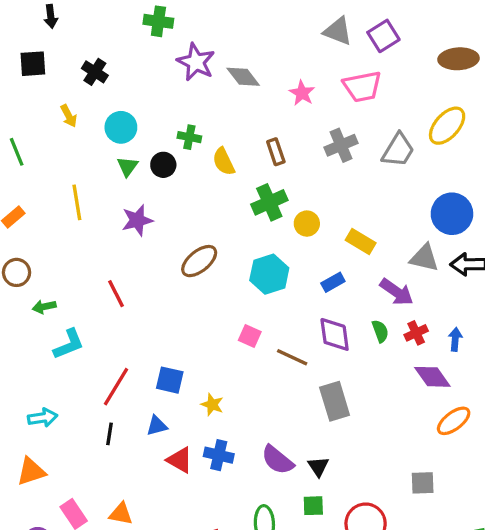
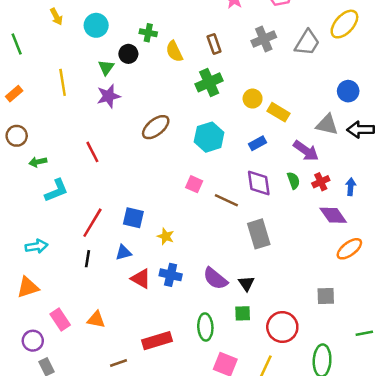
green triangle: (127, 166) -> (106, 68), moved
blue circle: (452, 214) -> (348, 91), size x0.7
yellow circle: (307, 224) -> (253, 99), moved

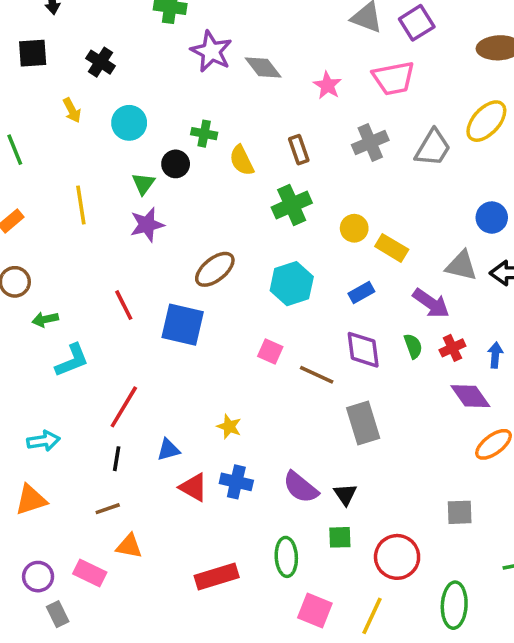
blue square: (133, 218) -> (183, 325), moved, size x1.4
pink rectangle: (60, 320) -> (90, 573), moved, turned -30
brown line: (118, 363) -> (108, 509), moved

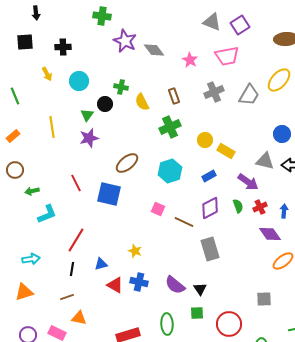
black cross: (101, 62) -> (63, 47), turned -35
purple diamond: (363, 350) -> (210, 208), turned 70

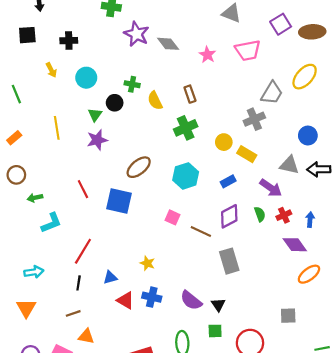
purple square: (240, 25) -> (281, 24), moved
gray cross: (214, 92) -> (254, 119), moved
orange triangle: (24, 292) -> (26, 308), turned -42

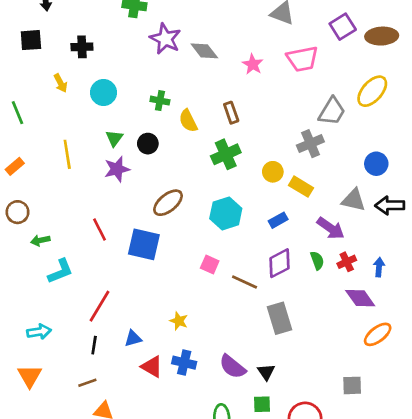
black circle: (115, 103) -> (148, 144), moved

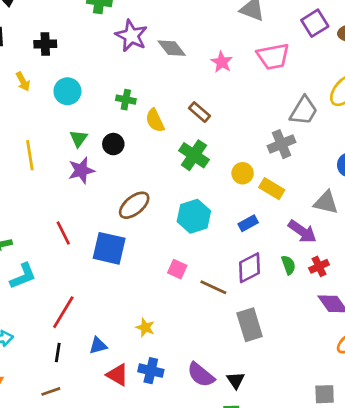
brown rectangle: (231, 113) -> (199, 112), turned -30
green cross: (226, 154) -> (194, 155), turned -32

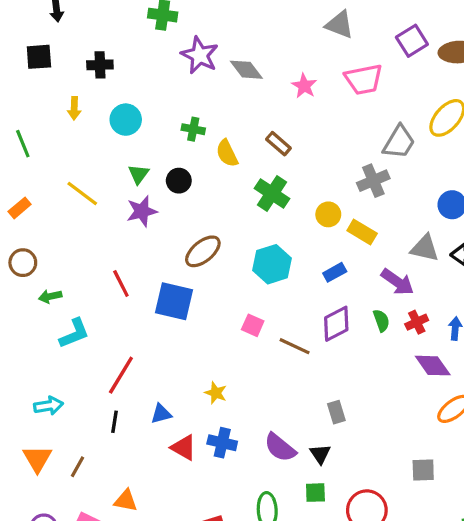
yellow arrow: (23, 82) -> (74, 108), turned 30
yellow line: (30, 155) -> (82, 193), turned -44
gray rectangle: (250, 325) -> (336, 412), moved, size x0.6
brown line: (51, 391) -> (77, 467), moved, turned -42

